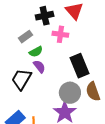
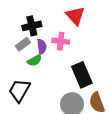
black cross: (45, 16) -> (32, 26), moved
purple semicircle: (39, 66) -> (42, 47), moved, turned 32

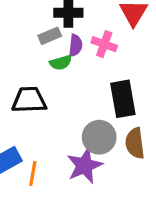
black trapezoid: (19, 90) -> (29, 100), turned 45

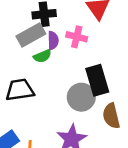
gray rectangle: (50, 36) -> (31, 35), size x1.5
gray circle: (99, 137) -> (81, 97), moved

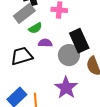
purple semicircle: (53, 40) -> (45, 43), moved, turned -80

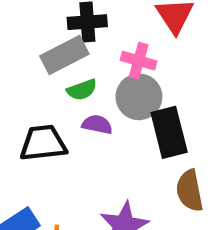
gray circle: (69, 55) -> (139, 97), moved

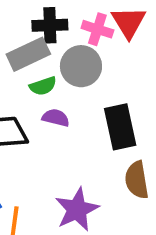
pink cross: (139, 61) -> (97, 29), moved
gray circle: (139, 97) -> (81, 66), moved

